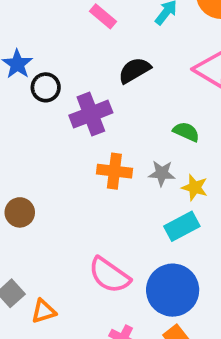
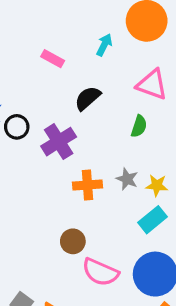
green semicircle: (186, 132) -> (139, 126), moved, turned 95
gray star: (162, 173) -> (127, 179), turned 30
brown circle: (20, 212) -> (73, 241), moved

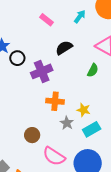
gray star: (127, 179) -> (67, 123), moved
yellow star: (157, 185) -> (84, 110), moved
brown circle: (73, 241) -> (32, 135), moved

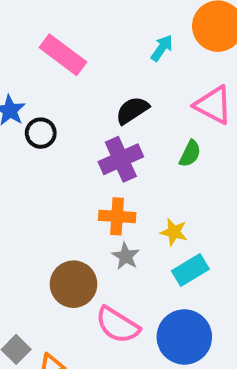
pink rectangle: (47, 20) -> (63, 55), moved, size x1.6
purple cross: (42, 71) -> (121, 159), moved
gray star: (67, 123) -> (126, 256), moved
brown circle: (32, 135) -> (73, 284), size x1.5

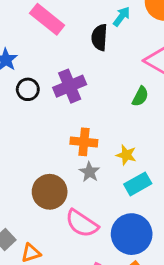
black semicircle: (132, 110) -> (99, 37), moved, turned -55
black circle: (41, 133) -> (28, 89), moved
purple cross: (121, 159) -> (70, 86), moved

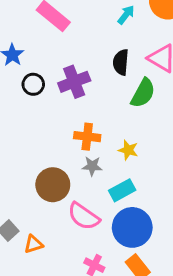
black semicircle: (99, 37) -> (121, 62), moved
green semicircle: (140, 96) -> (143, 93), size x1.5
gray star: (89, 172) -> (92, 166), turned -30
cyan rectangle: (138, 184) -> (122, 190), moved

